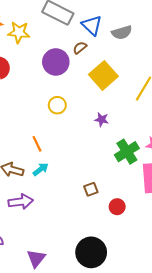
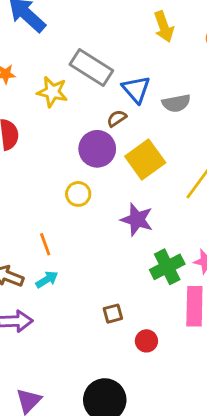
yellow star: (19, 32) -> (52, 92), moved
purple circle: (56, 62) -> (97, 149), moved
purple star: (102, 120) -> (137, 220), size x1.6

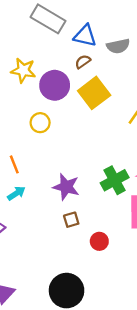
blue triangle: (136, 89) -> (85, 36), turned -35
yellow star: (52, 92) -> (23, 70), moved
brown semicircle: (117, 118) -> (83, 62), moved
purple star: (137, 220) -> (66, 187), moved

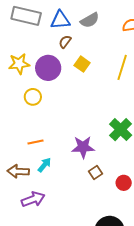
yellow square: (94, 93) -> (82, 64), size x0.6
yellow circle: (40, 123) -> (33, 97), moved
orange line: (14, 164) -> (35, 142), turned -63

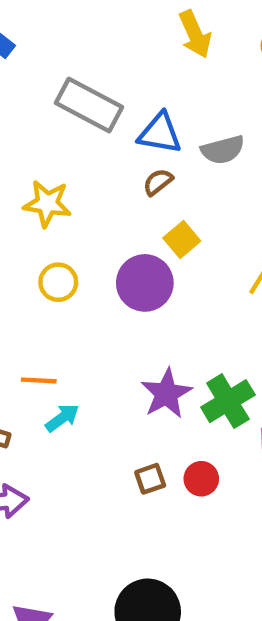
purple circle: (48, 68) -> (145, 283), moved
purple star: (83, 147) -> (166, 394), moved, turned 30
cyan arrow: (44, 165) -> (62, 418), moved
red circle: (124, 183) -> (201, 479), moved

